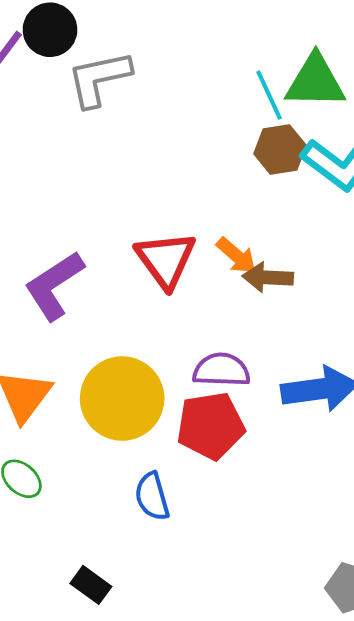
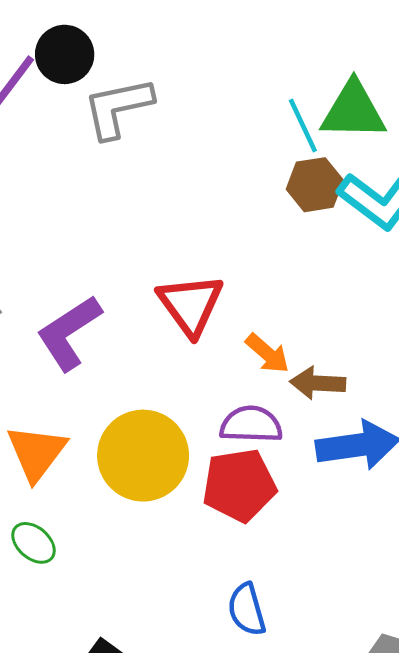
orange arrow: (236, 256) -> (267, 353), moved
brown arrow: (268, 277) -> (318, 383), moved
blue semicircle: (152, 496) -> (247, 610), moved

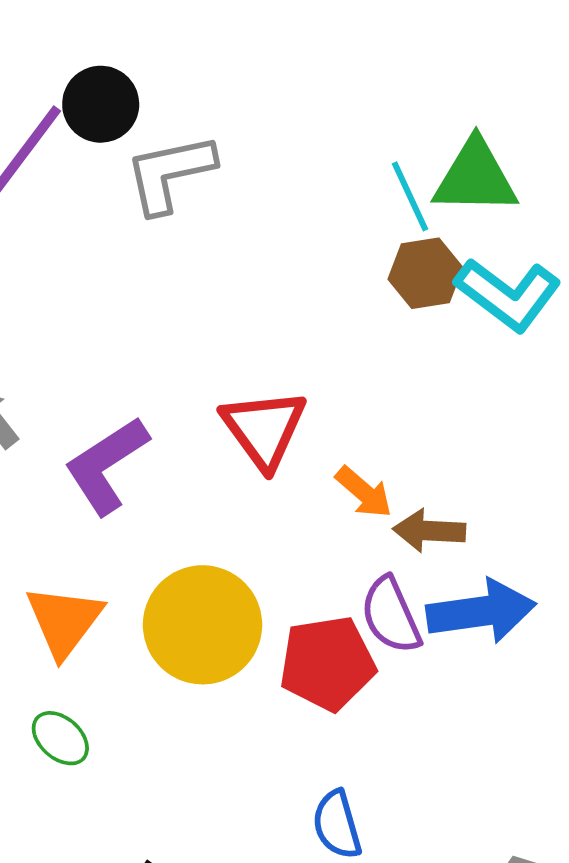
purple semicircle: (251, 424) -> (391, 615), moved, turned -116

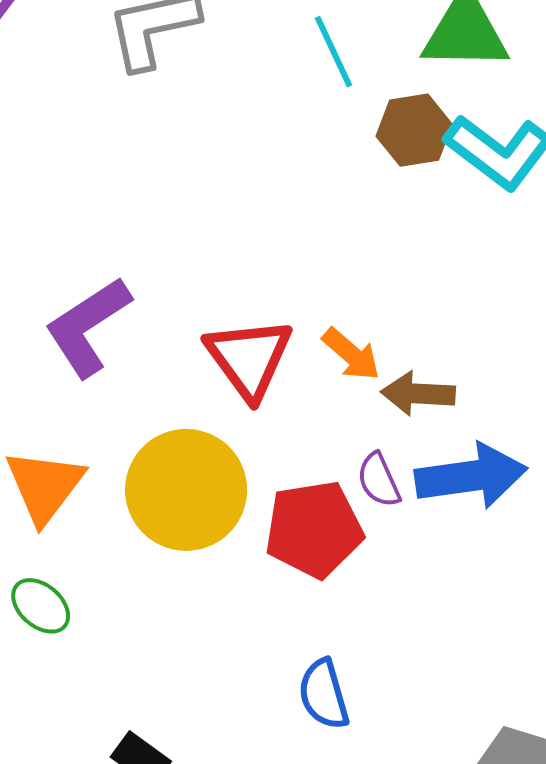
cyan line: (410, 196) -> (334, 52), moved
red triangle: (264, 429) -> (249, 358), moved
purple semicircle: (391, 615) -> (379, 480), size x0.7

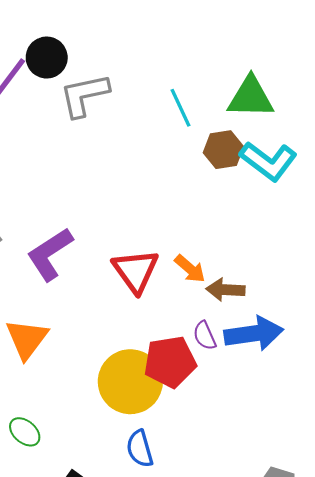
yellow circle: (186, 490) -> (130, 382), moved
green ellipse: (41, 606) -> (25, 432), moved
blue semicircle: (324, 694) -> (140, 449), moved

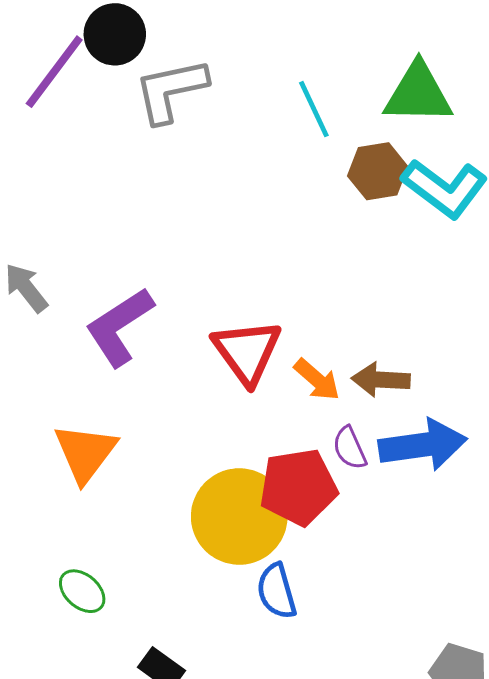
orange arrow: (190, 269) -> (317, 380), moved
blue semicircle: (140, 449) -> (277, 591), moved

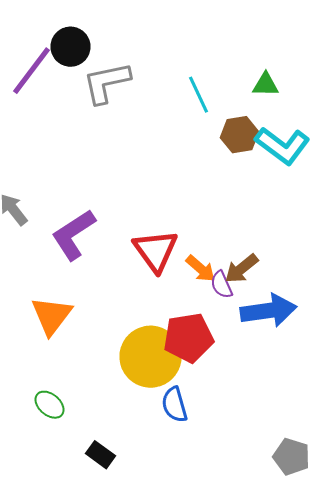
green triangle: (418, 93) -> (266, 85), size x0.6
brown arrow: (381, 380) -> (242, 269), turned -42
purple semicircle: (350, 448) -> (222, 285), moved

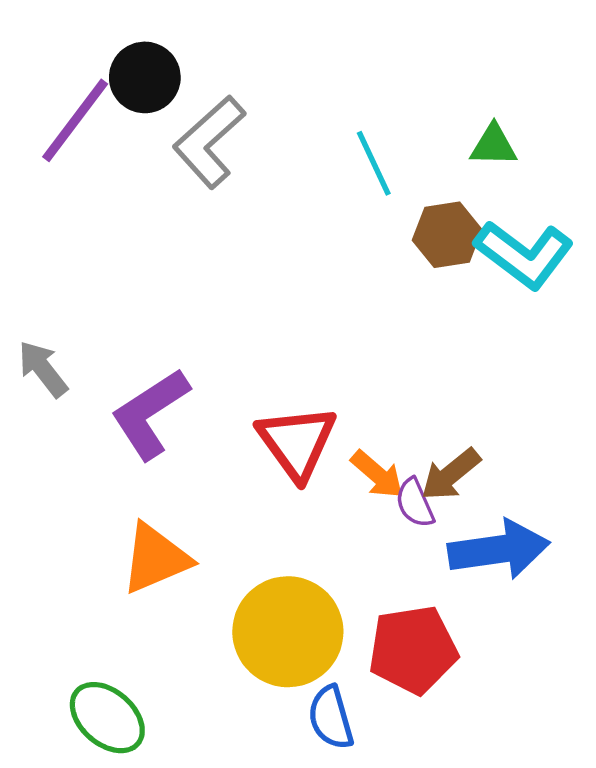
gray L-shape: (106, 83) -> (209, 142), turned -30
orange triangle: (52, 316) -> (156, 558), moved, turned 30
red pentagon: (188, 338) -> (413, 650), moved
green ellipse: (50, 405) -> (107, 718), size x1.4

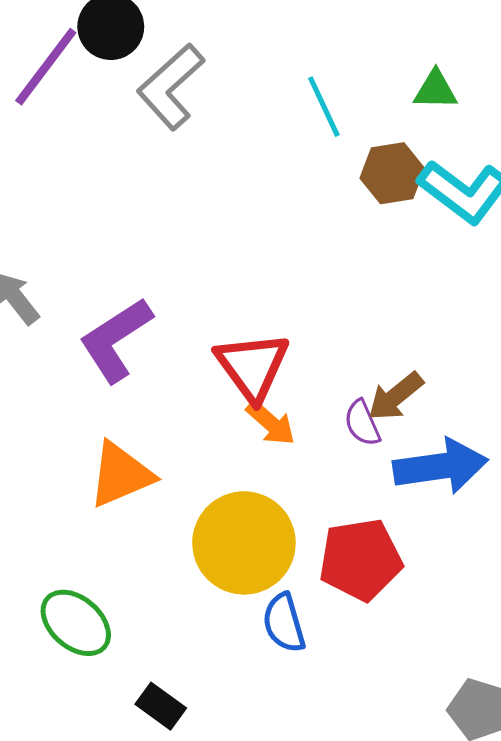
orange arrow: (377, 474) -> (271, 423), moved

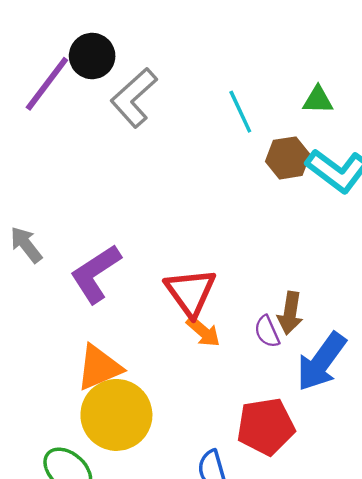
brown arrow: (396, 396) -> (290, 313), turned -42
blue arrow: (440, 466) -> (321, 362), turned 134
yellow circle: (244, 543) -> (116, 415), moved

